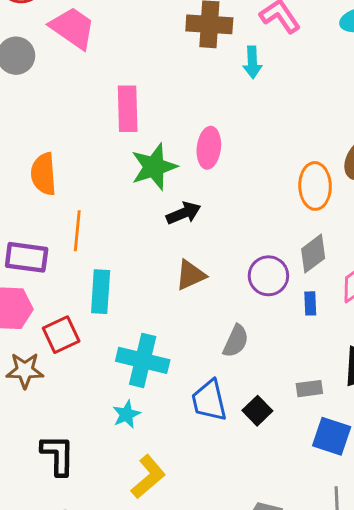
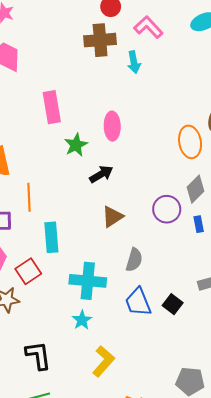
green star: (154, 167) -> (76, 145), size x0.7
gray semicircle: (236, 341) -> (134, 260), moved

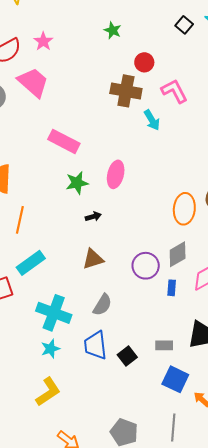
cyan arrow: (134, 62) -> (152, 120), turned -35
pink rectangle: (52, 107) -> (64, 141), turned -68
black arrow: (101, 174) -> (93, 217), size x0.7
cyan rectangle: (51, 237) -> (31, 263), turned 44
cyan star: (82, 320) -> (50, 349), moved

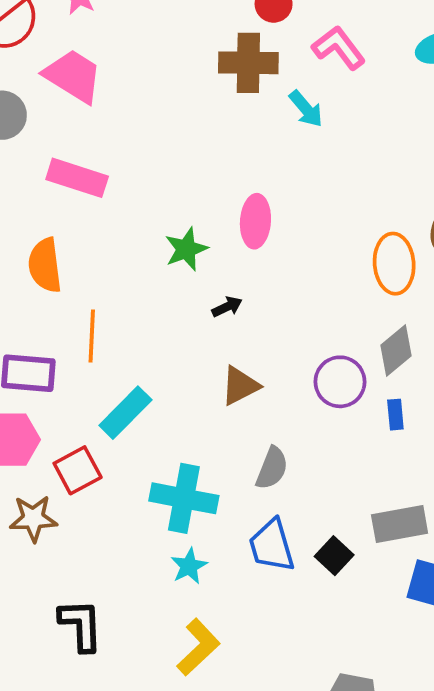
pink rectangle: (64, 141) -> (77, 178), moved
gray rectangle: (164, 345) -> (400, 524), size x1.6

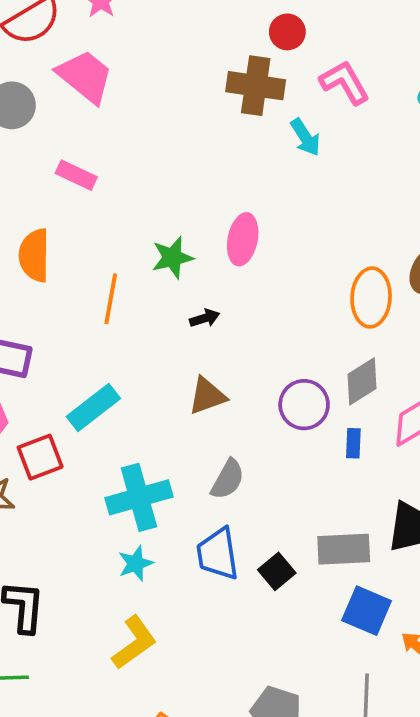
pink rectangle: (77, 178) -> (76, 175), size x0.7
orange line: (92, 336) -> (111, 299), moved
cyan cross: (184, 498) -> (139, 497), turned -34

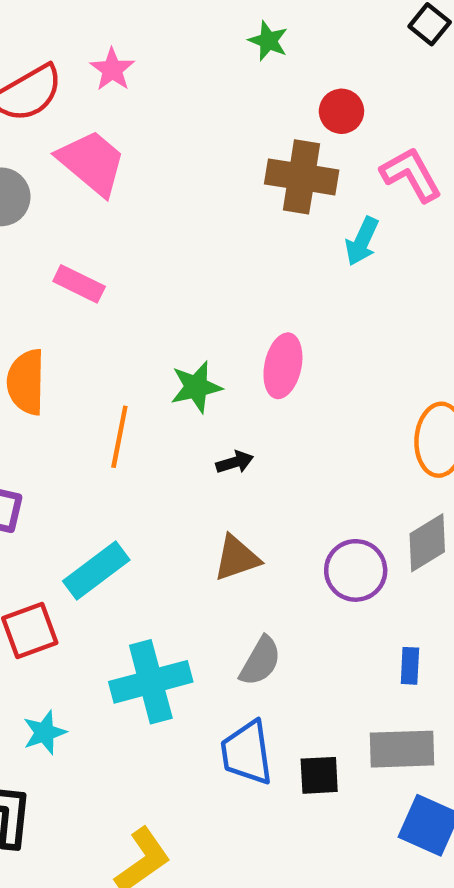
cyan arrow: (305, 137) -> (362, 241), turned 57
blue rectangle: (353, 443) -> (410, 666), moved
cyan star: (136, 563) -> (44, 732), moved
black square: (277, 571) -> (319, 775), turned 36

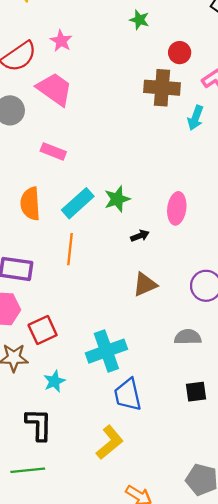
pink ellipse: (283, 366) -> (177, 208), moved
orange line: (119, 437) -> (70, 249), moved
cyan rectangle: (96, 570) -> (78, 203), moved
gray semicircle: (260, 661) -> (188, 337), moved, turned -116
blue trapezoid: (247, 753) -> (128, 395), moved

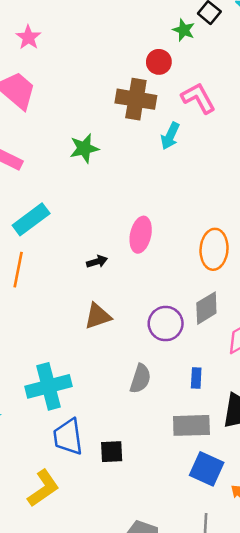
green star: (139, 20) -> (184, 30), moved
green star: (117, 199) -> (84, 148), moved
gray semicircle: (188, 337) -> (140, 379), turned 104
black square: (196, 392) -> (112, 452), moved

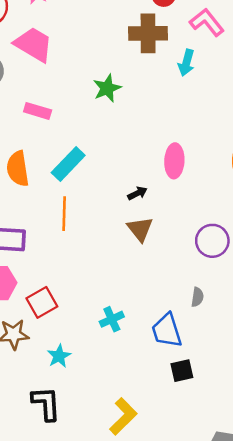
brown triangle: (98, 316) -> (140, 229), moved, turned -40
gray semicircle: (140, 379) -> (197, 297), size x0.7
cyan cross: (49, 386) -> (112, 319), size x0.6
blue trapezoid: (68, 437) -> (167, 330), moved

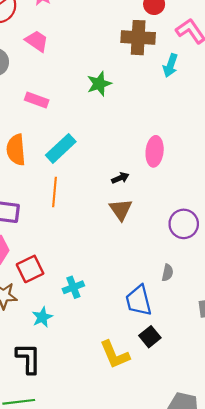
pink trapezoid: (34, 44) -> (37, 41), size x0.7
cyan cross: (112, 319) -> (73, 287), moved
black square: (182, 371) -> (150, 337), turned -30
yellow L-shape: (123, 416) -> (115, 355), moved, turned 108

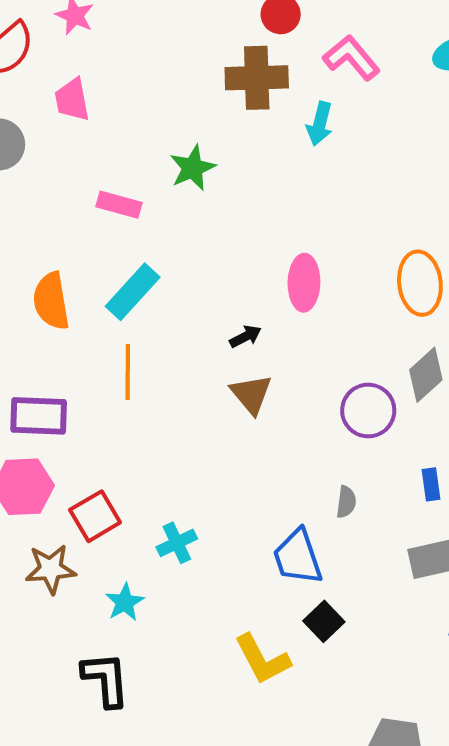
pink trapezoid: (37, 41) -> (72, 100), turned -130
pink rectangle: (37, 100) -> (119, 205), moved

